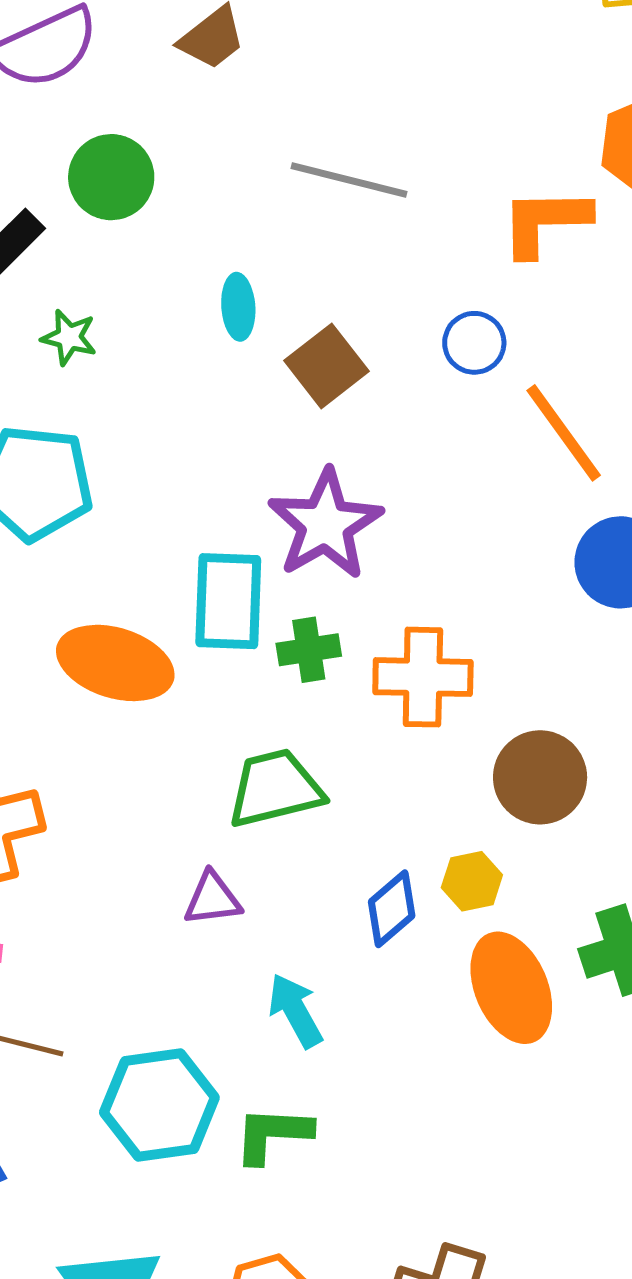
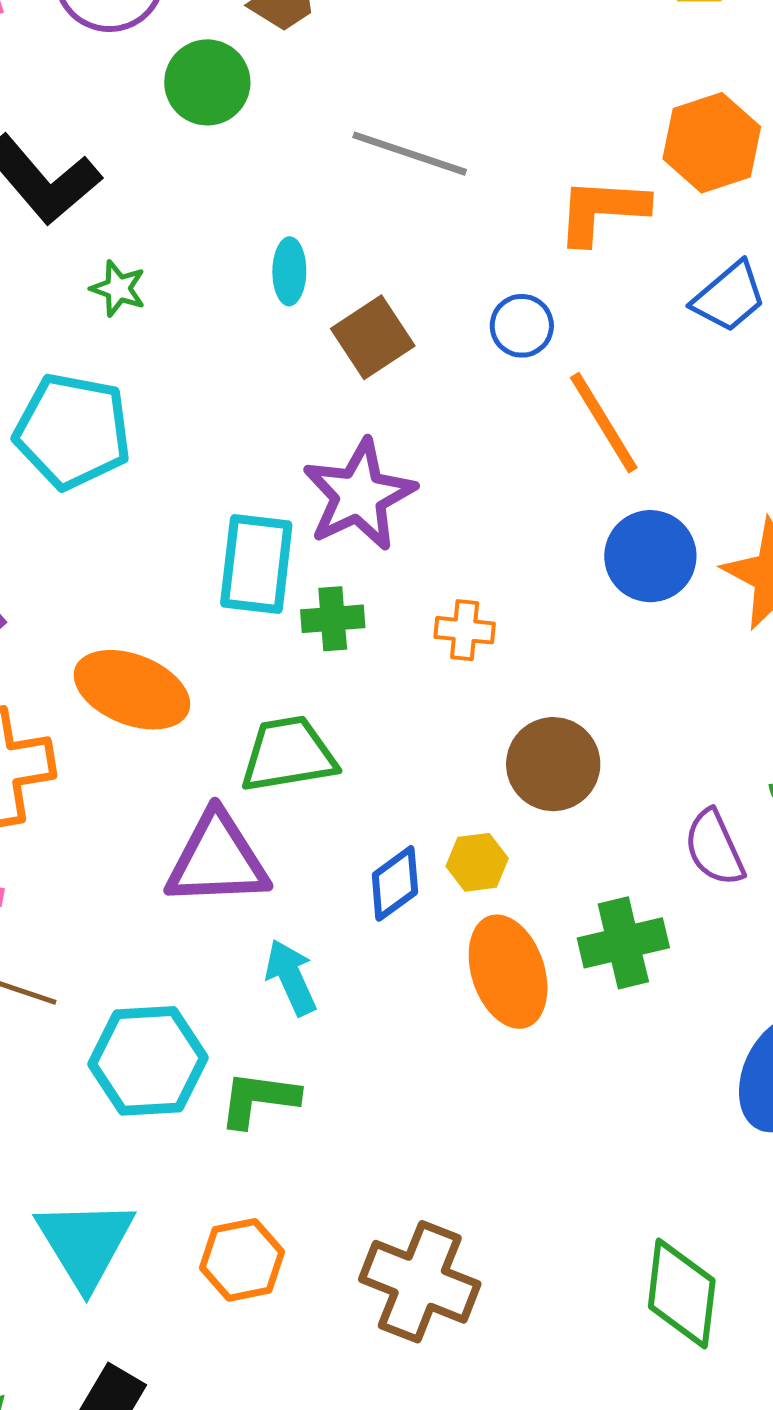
green circle: (111, 177) -> (207, 82), moved
orange ellipse: (115, 663) -> (132, 690), moved
orange cross: (423, 677) -> (465, 630), moved, size x0.6
purple triangle: (213, 899) -> (217, 860), size x1.8

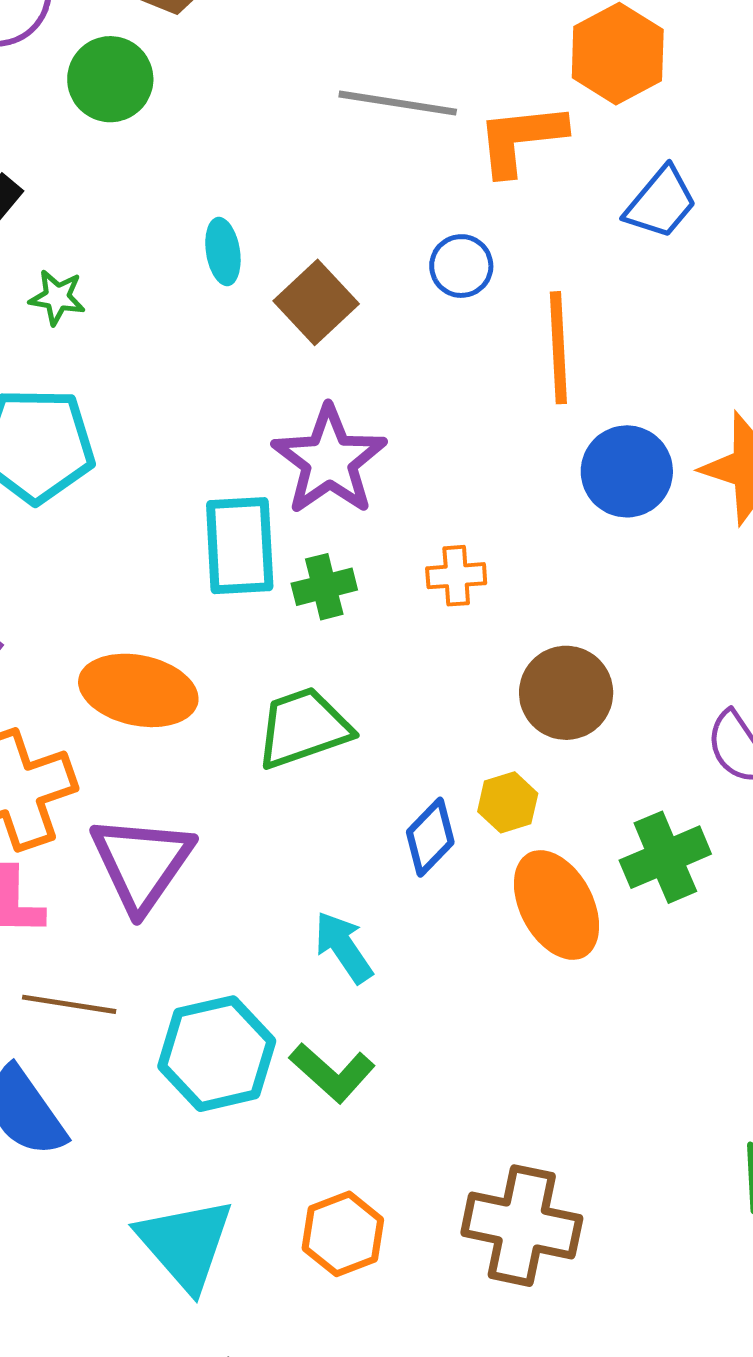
gray line: (410, 154) -> (398, 103), moved
orange line: (604, 423) -> (558, 348), turned 38
purple triangle: (217, 860) -> (142, 863), moved, turned -43
green L-shape: (259, 1099) -> (332, 1073), turned -136

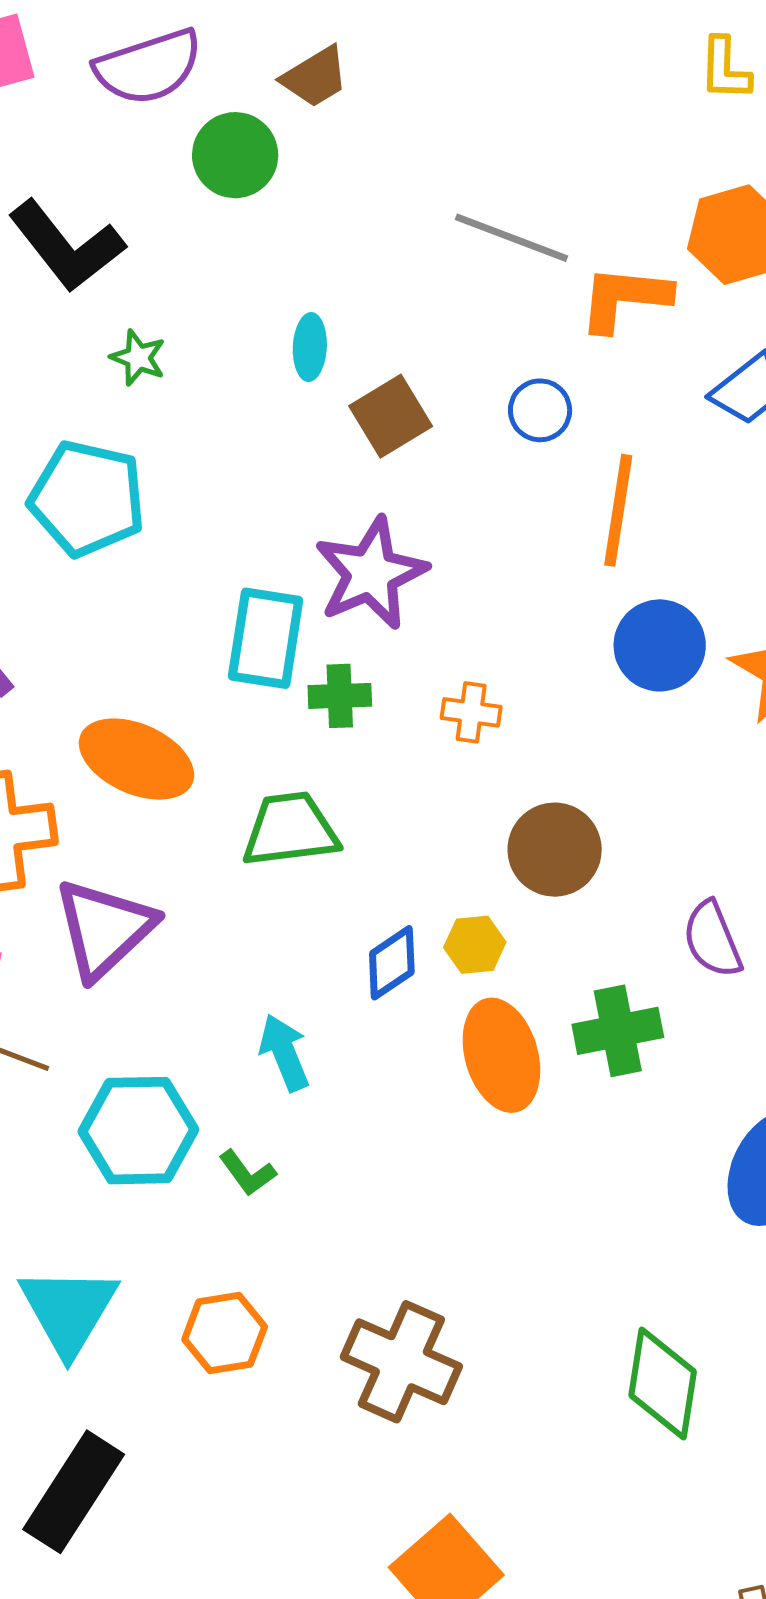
green L-shape: (332, 1073) -> (247, 1173), size x0.7

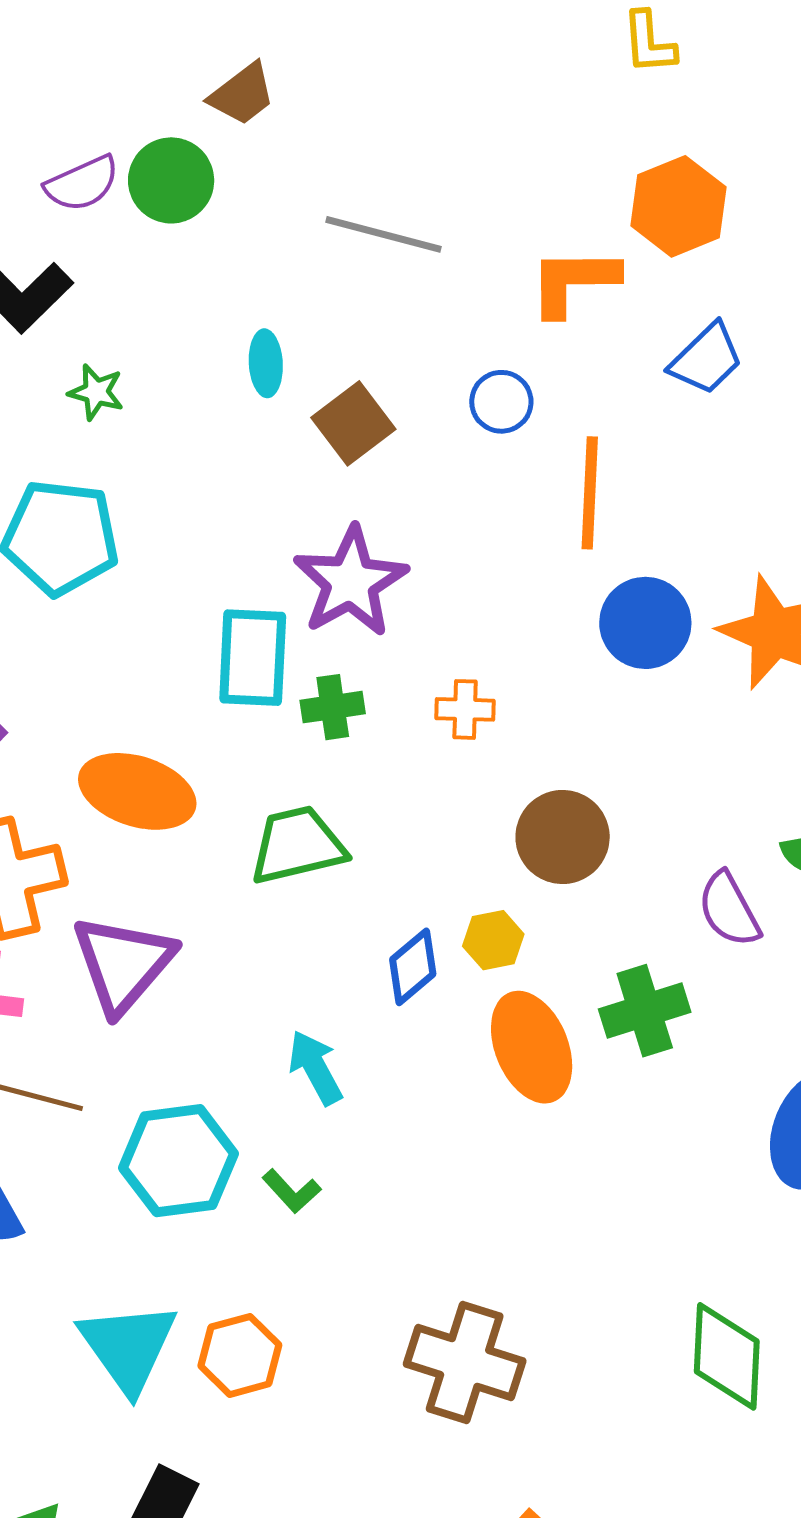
purple semicircle: (148, 67) -> (82, 184), moved, size x0.7
gray line: (511, 238) -> (384, 234), moved
orange hexagon: (225, 1333) -> (240, 1355), moved

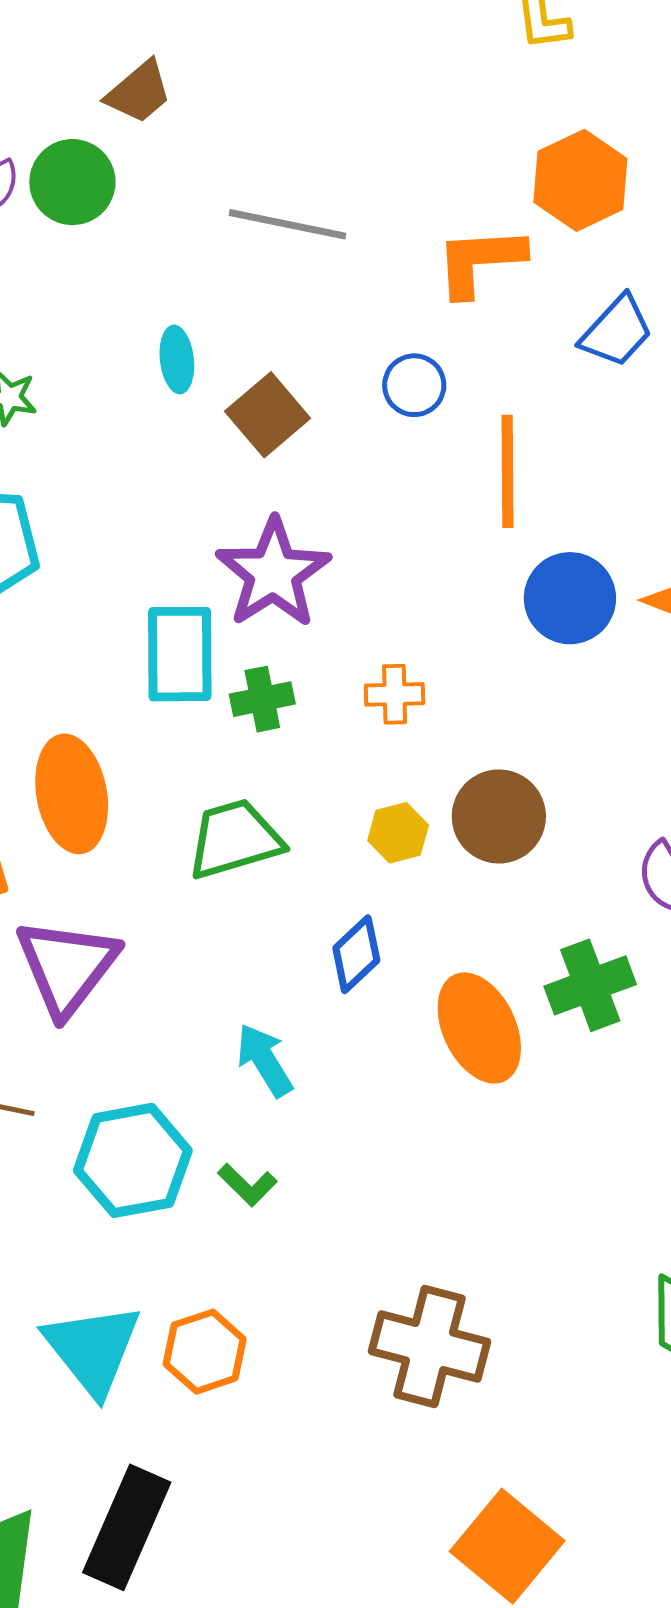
orange ellipse: (137, 791) -> (72, 794), turned 65
yellow hexagon: (493, 940) -> (398, 833), moved

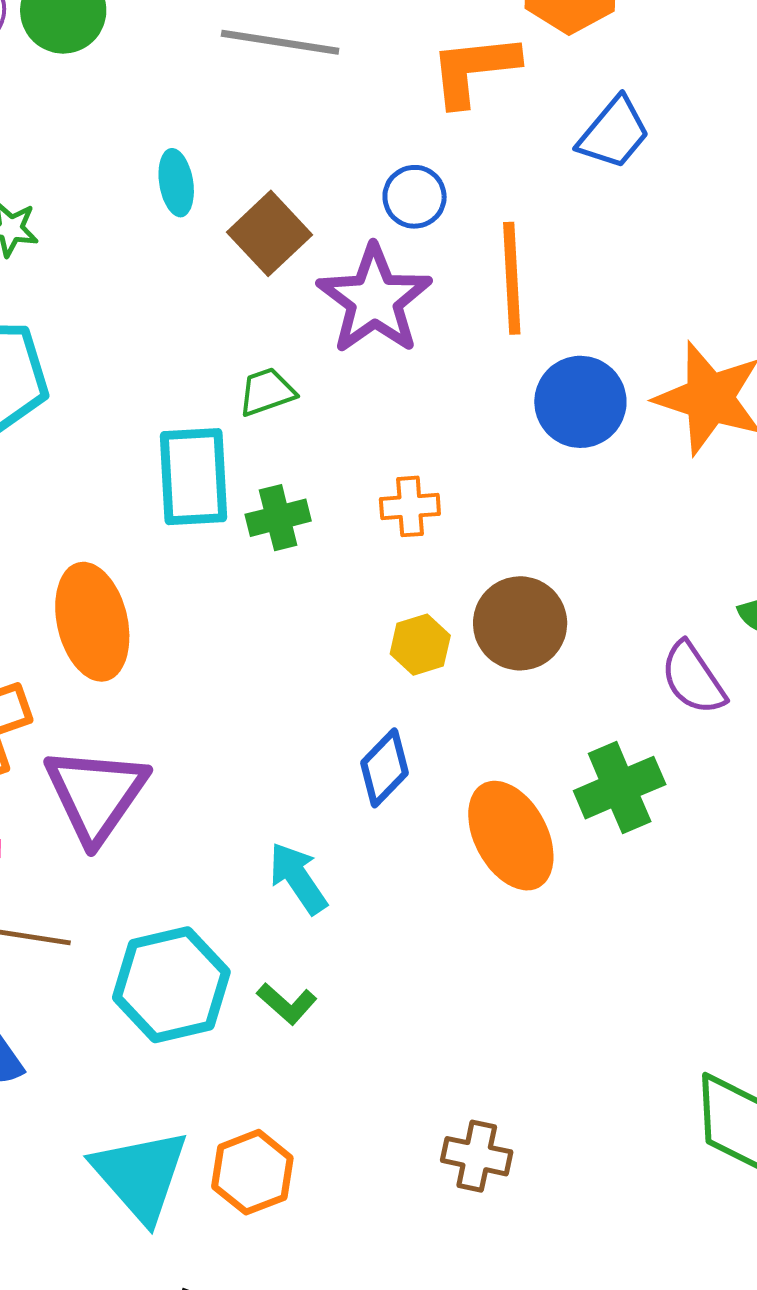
purple star: (273, 573) -> (374, 299), moved
green trapezoid: (235, 839) -> (267, 392), moved, size x0.6
brown cross: (429, 1347) -> (477, 1156), size x0.6

